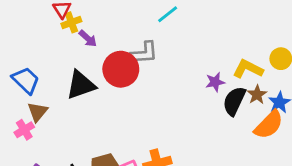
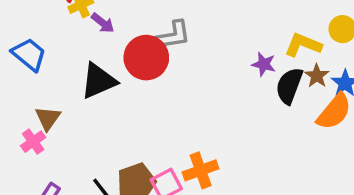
blue trapezoid: (26, 80) -> (29, 54), moved
purple star: (215, 82) -> (264, 64), turned 30

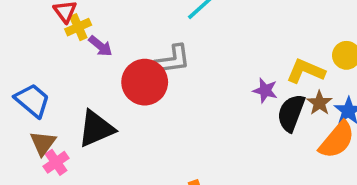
blue trapezoid: (29, 54) -> (32, 100), moved
black triangle: (98, 81) -> (96, 129), moved
pink cross: (33, 142) -> (56, 162), moved

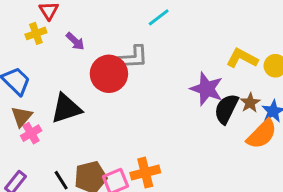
yellow cross: (78, 27) -> (36, 33), moved
yellow L-shape: (306, 71) -> (242, 58), moved
purple star: (265, 90) -> (207, 89), size x1.6

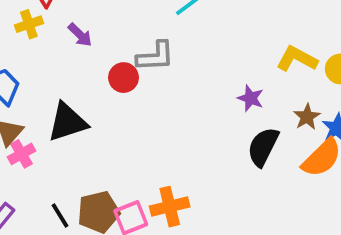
red circle: (109, 74) -> (124, 78), size x0.6
purple star: (207, 89) -> (251, 98), size x0.6
black semicircle: (226, 109) -> (263, 147), moved

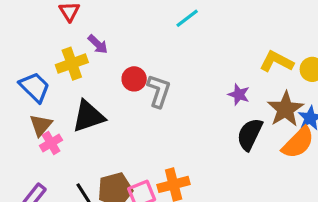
yellow cross: (29, 24) -> (72, 64), moved, size x1.4
gray L-shape: (155, 56) -> (159, 91), moved, turned -68
brown star: (307, 117) -> (285, 109), size x1.6

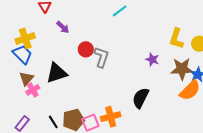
yellow L-shape: (276, 62) -> (176, 39), turned -100
yellow cross: (72, 64) -> (25, 38), moved
brown star: (285, 109) -> (182, 69), turned 30
black semicircle: (250, 134) -> (141, 98), moved

